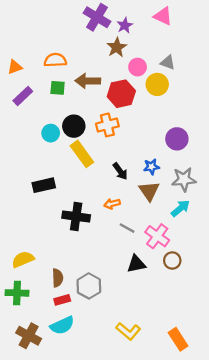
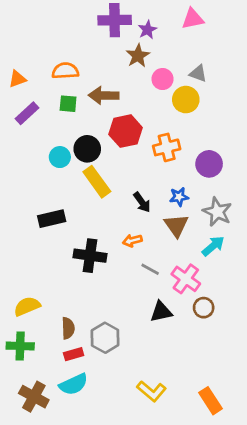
pink triangle: (163, 16) -> (193, 19), turned -36
purple cross: (97, 17) -> (115, 20), turned -32
red hexagon: (121, 94) -> (126, 131), moved
orange cross: (107, 125) -> (167, 147), moved
gray star: (184, 179) -> (217, 212), turned 30

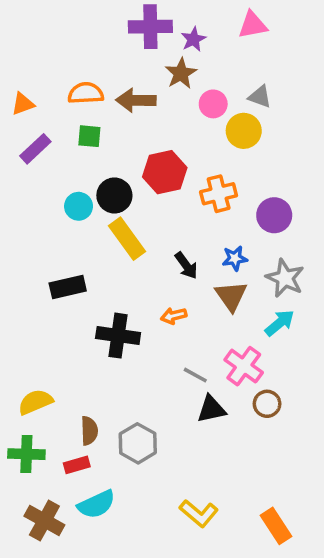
brown arrow: (104, 95) -> (136, 100), moved
gray line: (150, 269) -> (195, 375), moved
red rectangle: (74, 354) -> (77, 465), moved

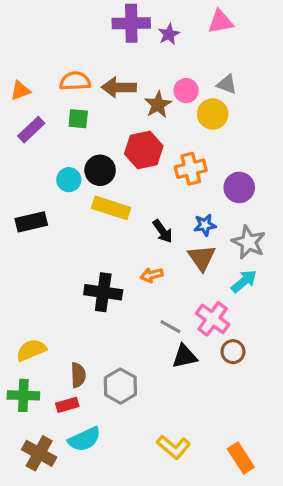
brown star: (181, 73) -> (158, 105), moved
yellow rectangle: (127, 239) -> (111, 208), turned -36
black rectangle: (68, 287) -> (31, 222), moved

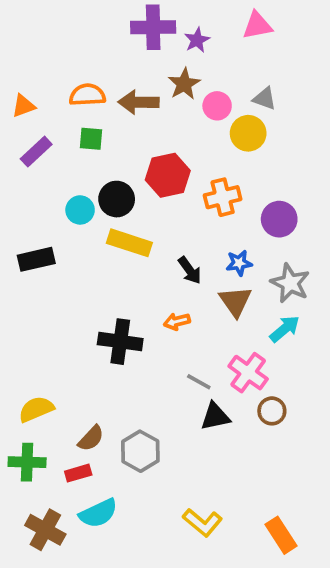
brown star: (158, 105) -> (184, 84), moved
brown semicircle: (78, 375) -> (91, 438), turned 45

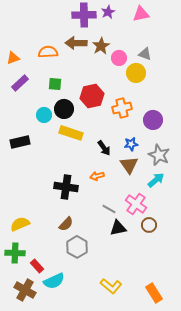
purple star: (197, 40) -> (108, 12), moved
brown arrow: (139, 102) -> (76, 43), moved
green square: (91, 139) -> (55, 84), moved
brown semicircle: (91, 438) -> (66, 224), moved
red rectangle: (78, 473) -> (37, 266), moved, turned 64

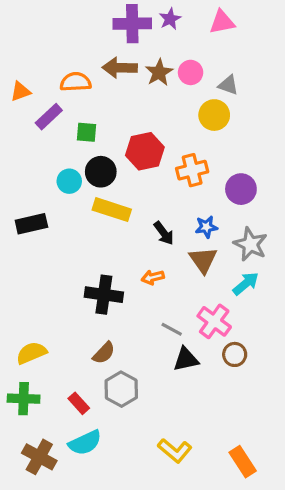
pink circle: (119, 58) -> (191, 72), moved
purple rectangle: (20, 83) -> (49, 117), moved
red rectangle: (37, 266) -> (79, 403), moved

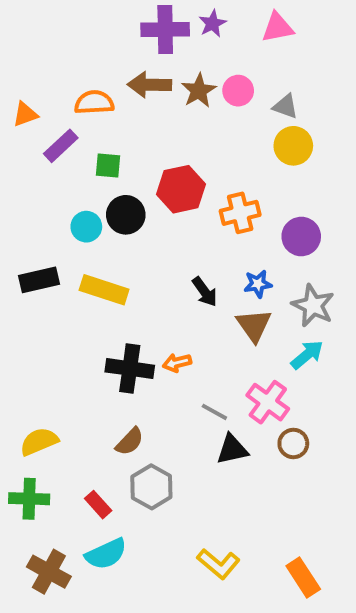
yellow circle: (214, 115) -> (293, 146), moved
yellow rectangle: (112, 210) -> (104, 290), moved
orange arrow: (153, 277) -> (177, 363), moved

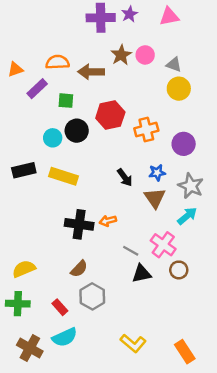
brown arrow: (149, 85) -> (91, 72), moved

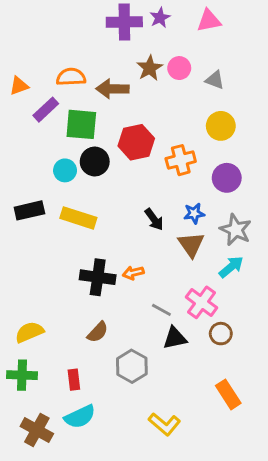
yellow circle: (179, 89) -> (221, 126), moved
green square: (66, 101) -> (81, 124), size x1.6
gray hexagon: (92, 296) -> (132, 366), moved
red rectangle: (60, 307) -> (74, 380), turned 35
orange rectangle: (185, 352) -> (228, 394), moved

